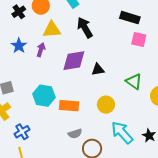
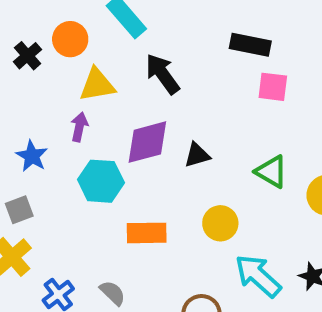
blue star: (19, 46) -> (32, 156), moved
cyan hexagon: (44, 96) -> (101, 181), moved
gray semicircle: (75, 134) -> (113, 293), moved, turned -112

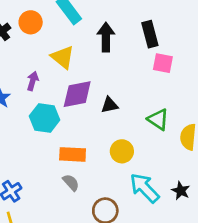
black rectangle: (250, 45) -> (150, 34), turned 60
black arrow: (163, 74) -> (106, 37), moved, turned 32
yellow triangle: (97, 85) -> (63, 57), moved, turned 45
gray semicircle: (113, 293) -> (71, 183), moved

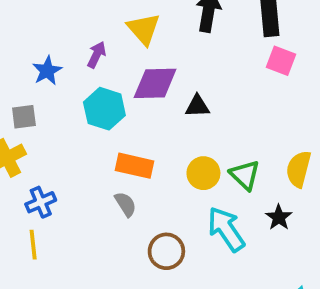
green triangle: (158, 119) -> (245, 175), moved
black star: (181, 191) -> (279, 217), moved

